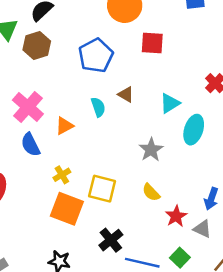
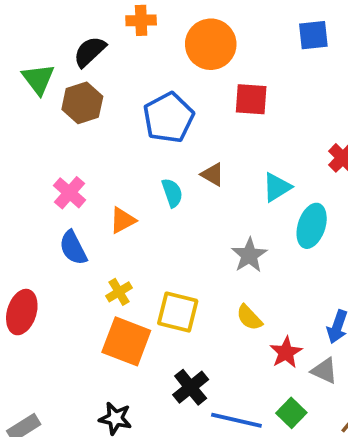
pink cross: (28, 107) -> (69, 193), size x0.7

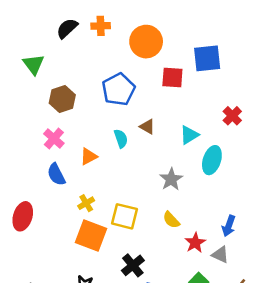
blue square: (313, 35) -> (207, 58), moved, size x1.4
black semicircle: (90, 52) -> (67, 28), moved
brown hexagon: (82, 103) -> (62, 99), moved

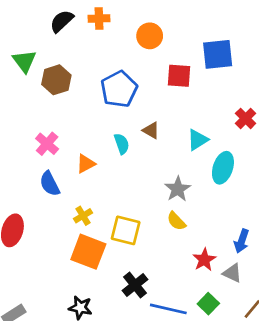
orange circle: (146, 42) -> (150, 36), size x0.7
brown hexagon: (62, 99) -> (56, 80), moved
yellow semicircle: (171, 220) -> (176, 221), moved

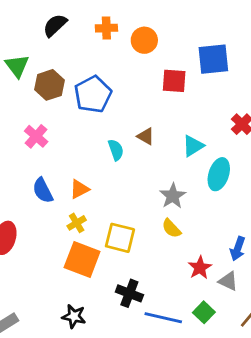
orange cross: (99, 19) -> (106, 28), moved
blue pentagon: (119, 89) -> (93, 94), moved
pink cross: (47, 144) -> (36, 136), moved
orange triangle: (86, 164) -> (79, 189), moved
black cross: (135, 285) -> (129, 293), turned -30

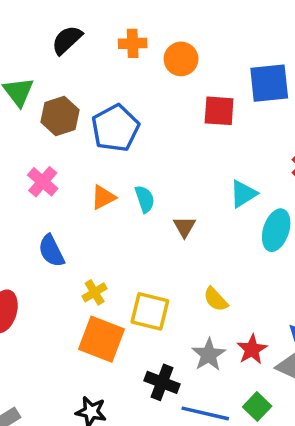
brown triangle: (146, 136) -> (184, 227), moved, turned 30
orange triangle: (79, 189) -> (103, 197), moved
gray star: (173, 196) -> (209, 355), moved

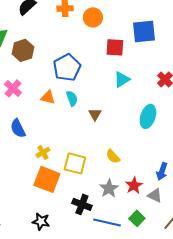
blue pentagon: (115, 128) -> (67, 67), moved
cyan triangle: (243, 194) -> (122, 79), moved
orange triangle: (103, 197) -> (48, 97), turned 42

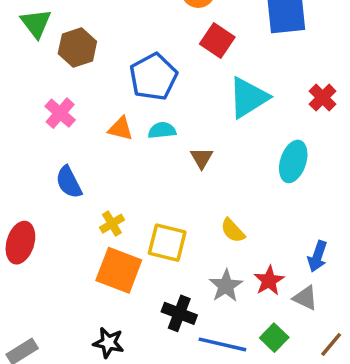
red square: (115, 47) -> (217, 41), moved, turned 30
cyan triangle: (122, 79) -> (248, 98), size x1.5
cyan semicircle: (72, 98) -> (162, 130), turned -77

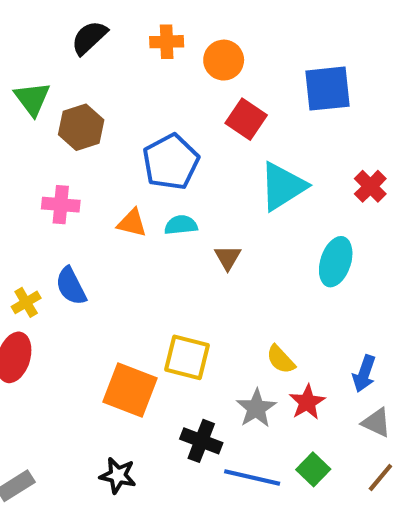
pink cross: (60, 113) -> (61, 205), turned -36
yellow cross: (112, 224) -> (26, 302), moved
yellow semicircle: (233, 231) -> (281, 359), moved
gray triangle: (305, 298) -> (376, 423), moved

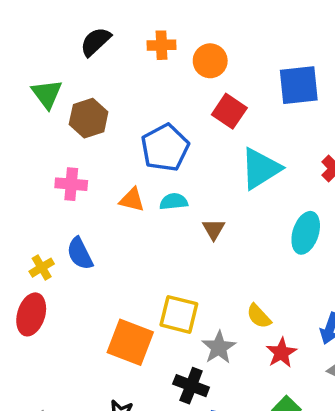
gray star: (256, 408) -> (219, 347), moved

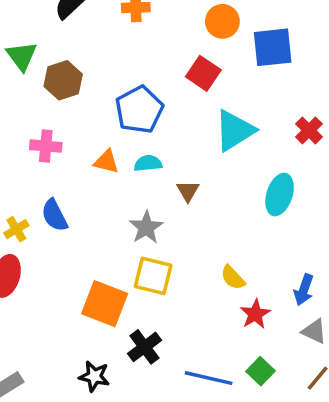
orange circle: (210, 61) -> (222, 21), moved
gray star: (219, 347) -> (146, 227), moved
black cross: (191, 386) -> (144, 347), moved, turned 32

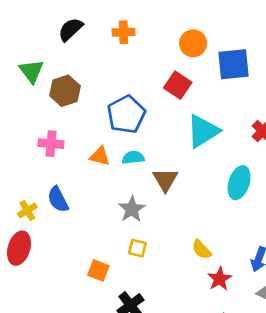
brown triangle: (188, 191) -> (165, 180), size x1.4
yellow square: (153, 276) -> (137, 248), size x0.6
orange square: (105, 304) -> (98, 270), size x0.6

